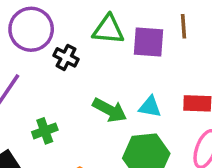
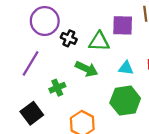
green triangle: (108, 30) -> (99, 42), moved
green arrow: (110, 110) -> (87, 69), moved

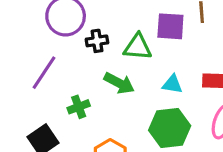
black cross: (69, 38) -> (97, 41), turned -35

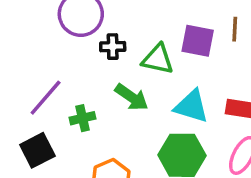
purple line: (44, 73) -> (46, 98), moved
cyan triangle: (172, 84) -> (191, 106), size x1.5

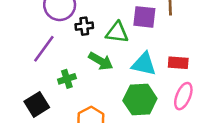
purple line: (46, 98) -> (44, 49), moved

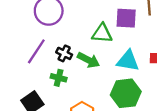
black cross: (84, 26) -> (64, 53), moved, turned 35
green cross: (67, 79) -> (59, 78), turned 35

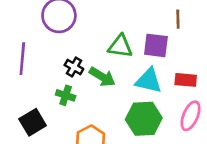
purple square: (126, 18) -> (156, 45), moved
purple line: (36, 51) -> (22, 59), moved, turned -32

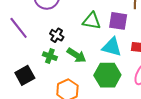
purple line: (22, 59) -> (19, 28), turned -45
green arrow: (102, 77) -> (76, 55), moved

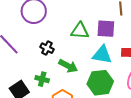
green cross: (50, 56) -> (42, 79), moved

